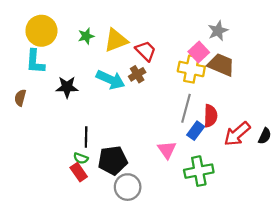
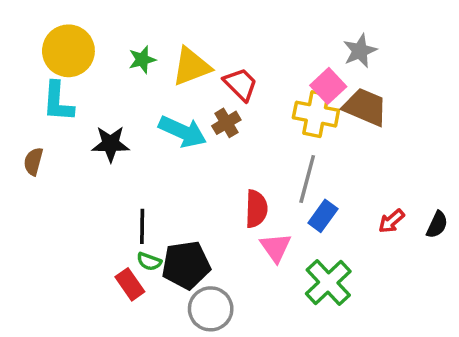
red semicircle: (210, 116) -> (256, 209), moved
red arrow: (237, 134) -> (391, 221), size x0.6
green semicircle: (81, 158) -> (149, 261), moved
green cross: (199, 171) -> (328, 283), turned -32

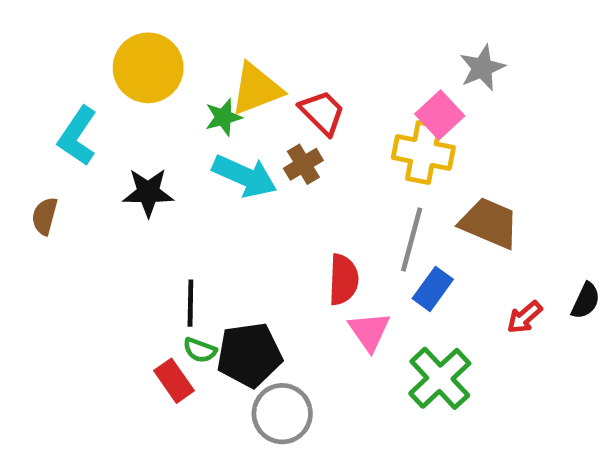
yellow circle: (68, 51) -> (148, 68), moved
green star: (142, 60) -> (223, 117), moved
cyan L-shape: (58, 102) -> (78, 136), turned 30
brown trapezoid: (365, 107) -> (489, 223), moved
red arrow: (391, 221) -> (525, 317), moved

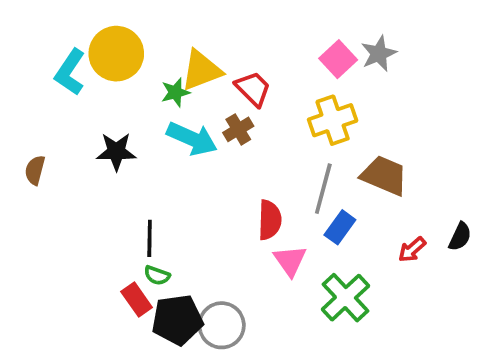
pink square: (440, 115) -> (338, 59), moved
cyan L-shape: (78, 136) -> (70, 72), moved
yellow cross: (423, 153) -> (333, 120), turned -30
black pentagon: (249, 355) -> (177, 320), moved

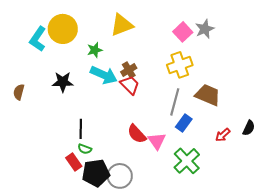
yellow triangle: (201, 70) -> (122, 25), moved
red trapezoid: (253, 89) -> (130, 85), moved
red semicircle: (270, 220) -> (137, 134), moved, turned 135

